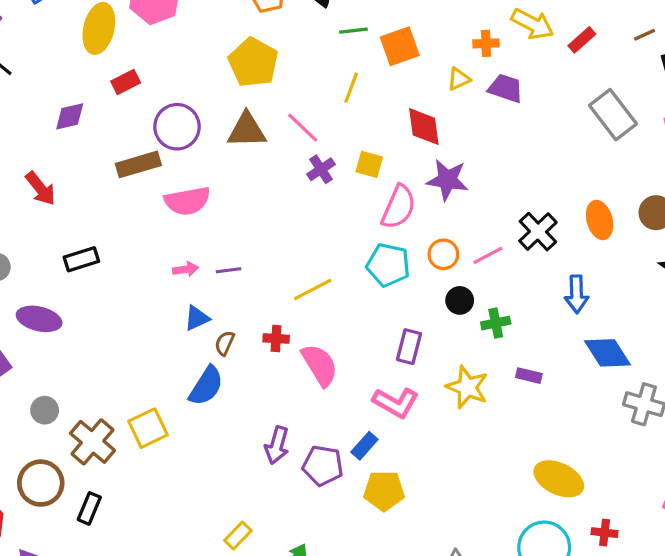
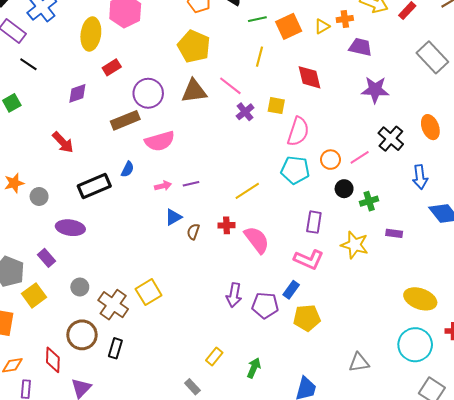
yellow triangle: (459, 79) -> (322, 26), moved
purple star: (447, 180) -> (375, 90), moved
black rectangle: (81, 259) -> (94, 186), size x1.4
blue semicircle: (206, 386) -> (128, 169), moved, size x0.6

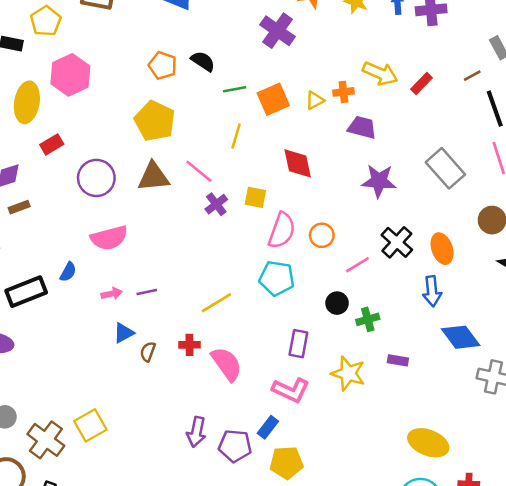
gray rectangle: (432, 57) -> (445, 168), moved
brown rectangle: (125, 120) -> (19, 207), moved, size x0.6
orange ellipse: (430, 127) -> (442, 249), moved
orange circle: (330, 160) -> (322, 235), moved

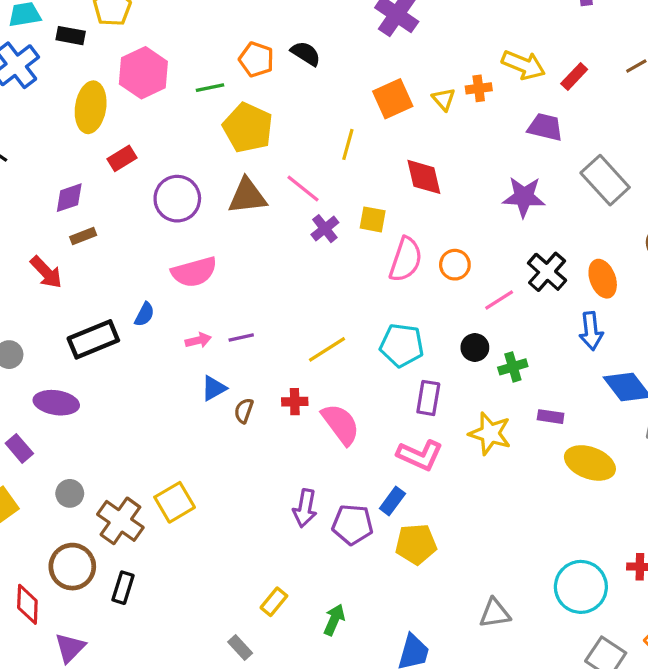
green line: (235, 89) -> (210, 88), moved
yellow triangle: (315, 100) -> (444, 99), turned -42
purple trapezoid: (362, 127) -> (545, 127), moved
cyan pentagon: (277, 278) -> (402, 345), moved
yellow ellipse: (428, 443) -> (590, 463), moved

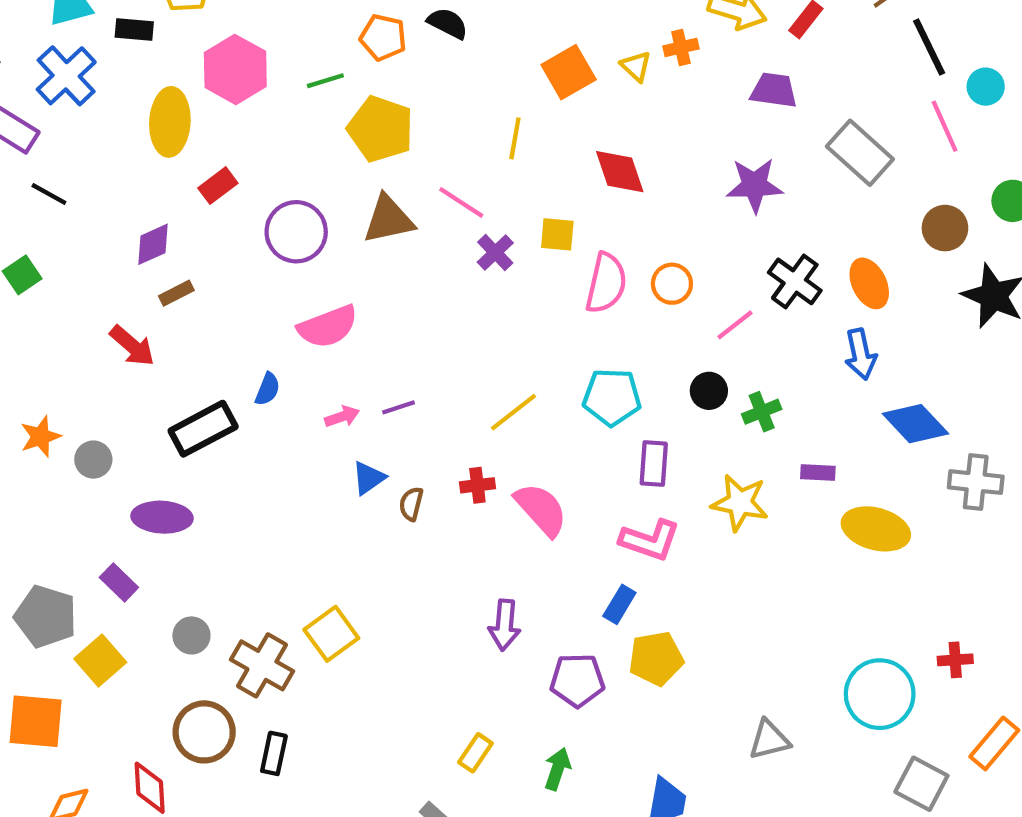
purple pentagon: (352, 524) -> (577, 680), moved

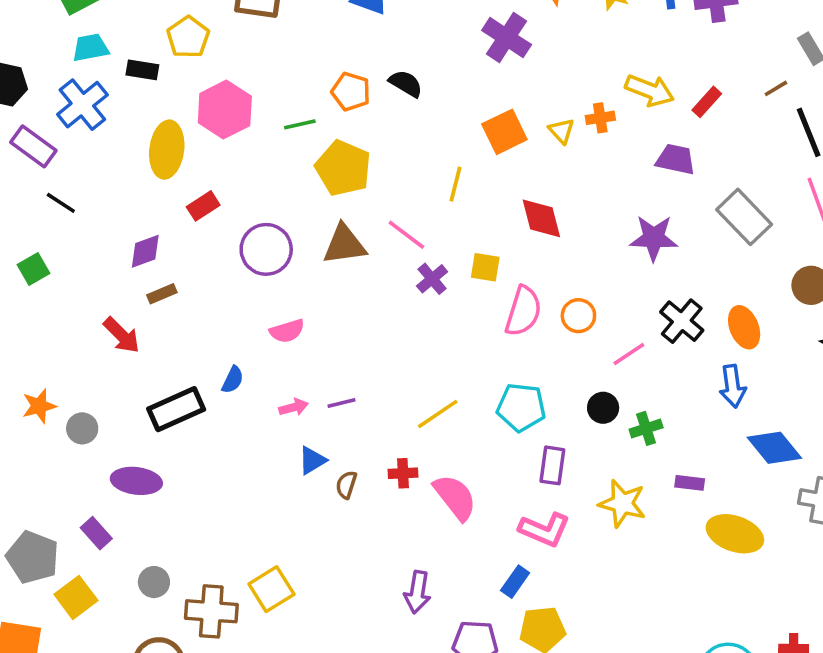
pink semicircle: (328, 327) -> (287, 331), size x0.7
brown cross: (262, 665) -> (211, 611), turned -30

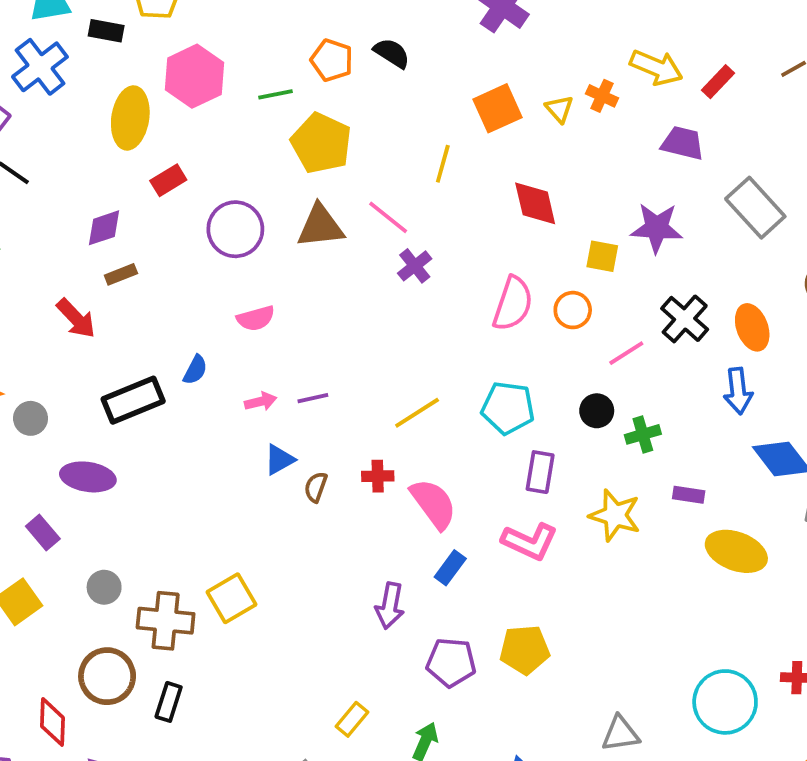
orange cross: (600, 118) -> (602, 96), turned 32
yellow square: (485, 267) -> (602, 256), moved
blue rectangle: (515, 582) -> (450, 568), moved

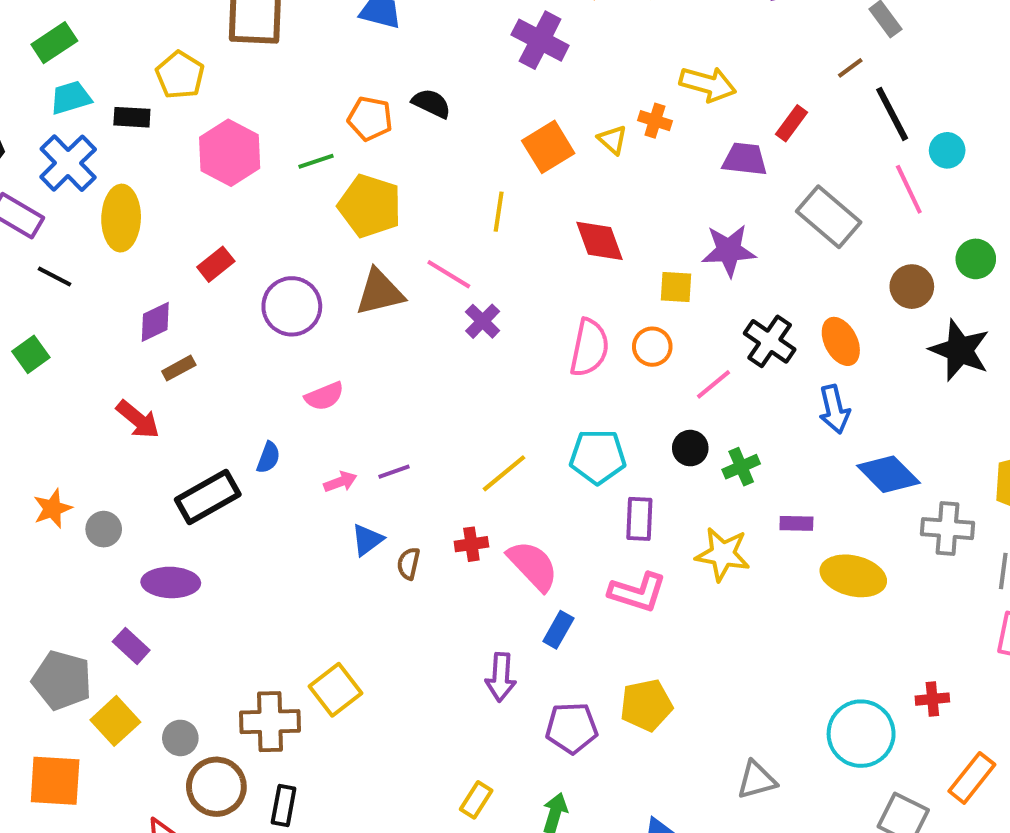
red rectangle: (718, 82) -> (792, 123), moved
yellow ellipse: (130, 118) -> (121, 218), moved
gray circle: (104, 587) -> (180, 738), moved

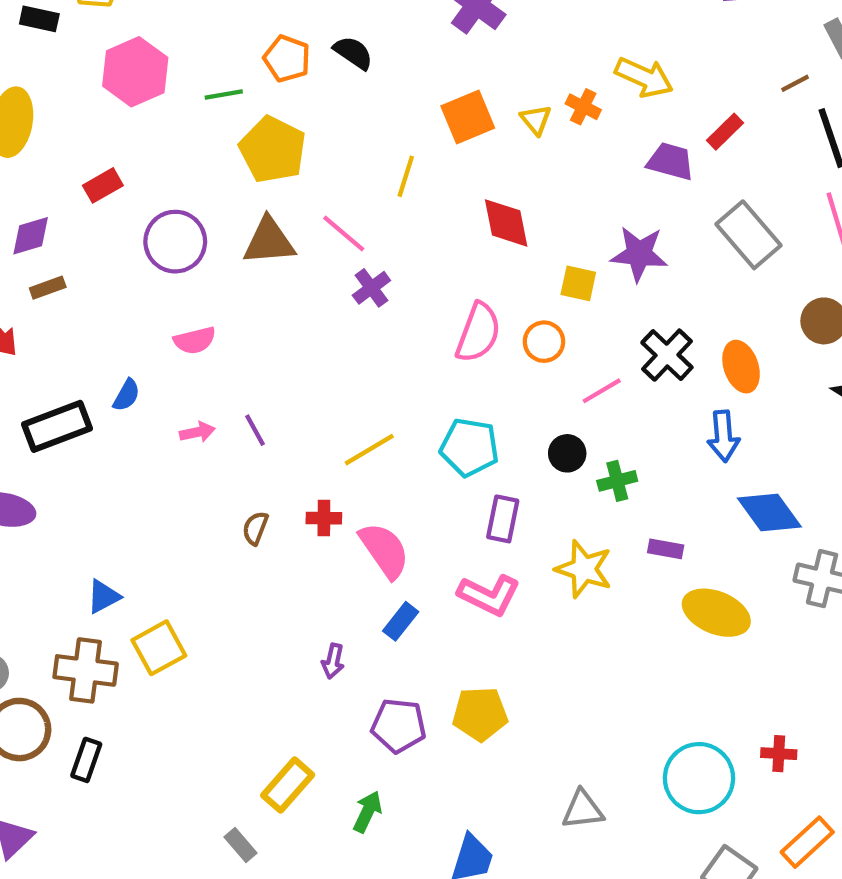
purple line: (394, 472) -> (255, 430), turned 72
blue triangle: (367, 540) -> (103, 597), moved
purple arrow: (501, 677) -> (333, 661), size x0.7
yellow rectangle: (476, 800) -> (288, 785), size x1.4

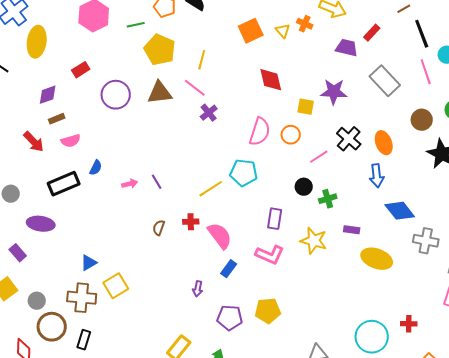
yellow line: (406, 176) -> (202, 60), moved
pink semicircle: (195, 340) -> (71, 141), moved
cyan pentagon: (469, 447) -> (244, 173), moved

